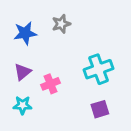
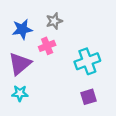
purple triangle: (23, 72) -> (20, 64), size x1.5
pink cross: (51, 84) -> (47, 46), moved

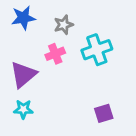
blue star: (22, 29) -> (23, 18), moved
cyan cross: (87, 61) -> (97, 50), moved

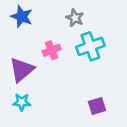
blue star: (23, 18) -> (22, 17), turned 30
gray star: (64, 25) -> (75, 18), moved, turned -30

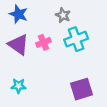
purple triangle: (22, 70) -> (18, 45), moved, turned -45
purple square: (97, 106) -> (82, 89), size x1.5

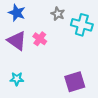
cyan cross: (76, 39) -> (82, 25), moved, turned 35
pink cross: (43, 42) -> (40, 39), turned -32

